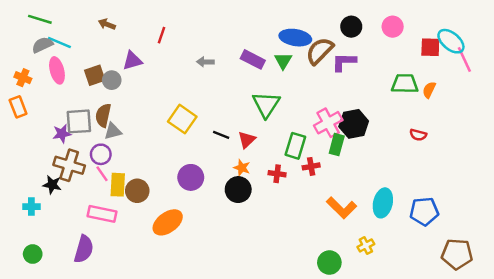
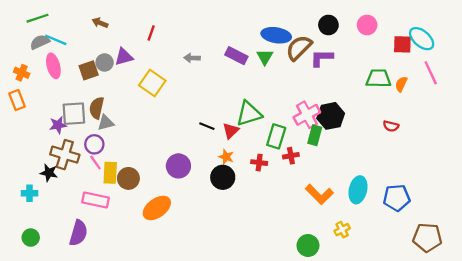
green line: (40, 19) -> (37, 18), turned -35
pink line: (464, 59) -> (431, 73), moved
gray circle: (112, 80) -> (105, 63), moved
green triangle: (266, 104) -> (249, 114), moved, turned 40
yellow square: (182, 119) -> (152, 83), moved

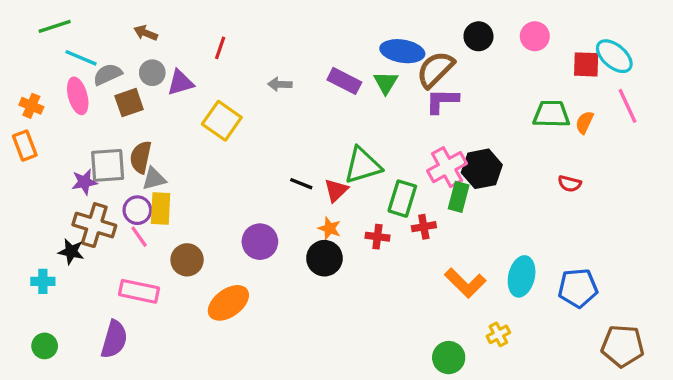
gray semicircle: (40, 42) -> (108, 74), moved
purple L-shape: (322, 58) -> (442, 101), moved
gray circle: (105, 63) -> (152, 73), moved
yellow rectangle: (110, 173) -> (161, 208), moved

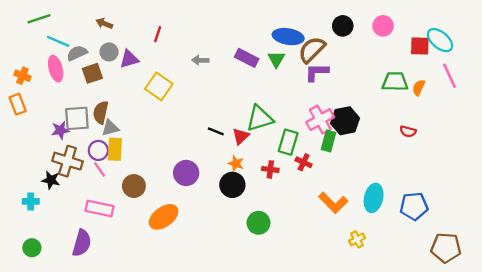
red cross: (424, 227) -> (304, 162), turned 35
green circle: (449, 358) -> (258, 223), moved

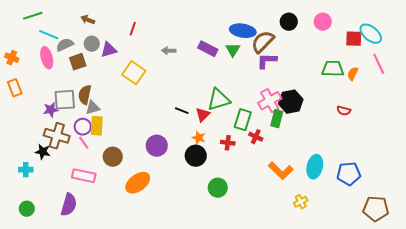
orange cross: (22, 76) -> (12, 58), moved

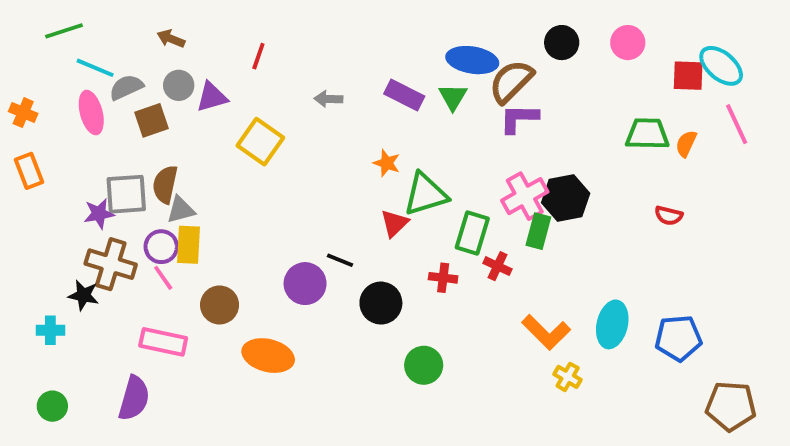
black line: (182, 111) -> (340, 260), moved
orange star: (199, 138) -> (387, 163), moved
orange ellipse: (138, 183) -> (268, 356), turned 50
yellow cross: (301, 202) -> (568, 377), moved, turned -32

